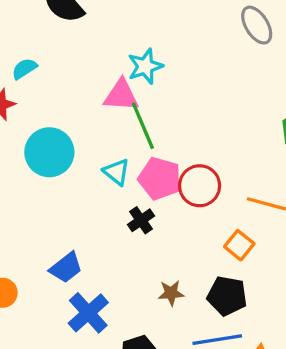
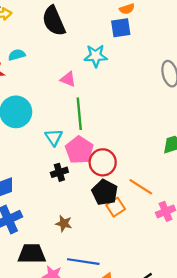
cyan star: (145, 66) -> (96, 56), moved
pink triangle: (121, 95) -> (68, 79), moved, size x0.7
black pentagon: (227, 296) -> (105, 192), moved

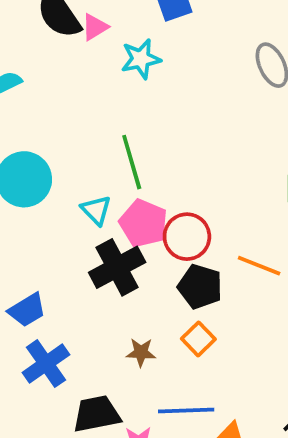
pink triangle: (68, 79) -> (95, 27), moved, turned -42
black cross: (59, 172) -> (117, 267), size x1.8
orange square: (116, 207) -> (198, 339), moved

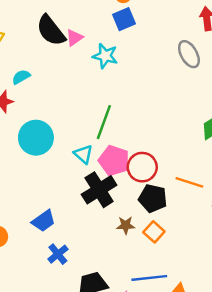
cyan star: (141, 59) -> (105, 56), turned 30
green line: (132, 162) -> (104, 122), turned 40
brown star: (141, 352) -> (126, 225), moved
blue cross: (46, 364) -> (58, 254), size x0.7

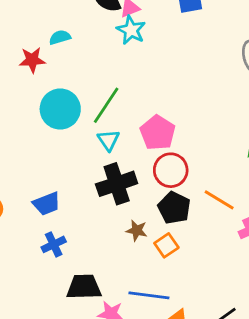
cyan star: (105, 56) -> (131, 30), moved
green line: (104, 122) -> (106, 105), moved
pink pentagon: (114, 161) -> (158, 133), moved

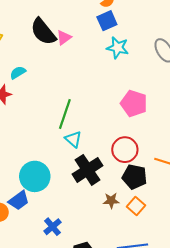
cyan star: (131, 30) -> (118, 48), moved
cyan circle: (60, 109) -> (35, 176), moved
pink pentagon: (158, 133) -> (134, 103), moved
blue trapezoid: (47, 204) -> (19, 200), moved

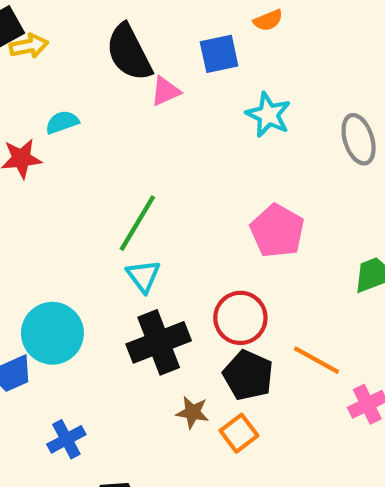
blue square: (107, 21) -> (219, 54), moved
pink triangle: (64, 37) -> (165, 91), moved

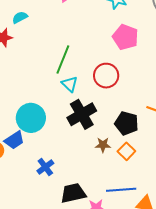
pink pentagon: (277, 231) -> (125, 37), moved
red circle: (240, 318) -> (106, 76), moved

